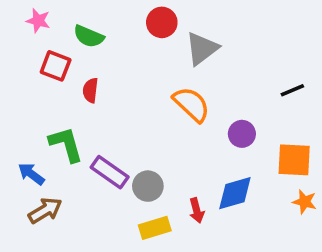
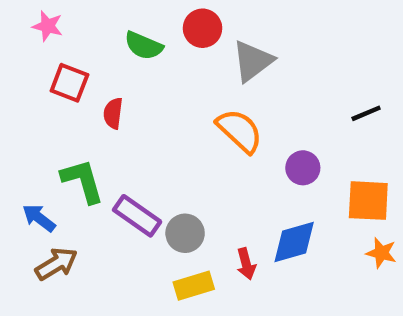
green semicircle: (89, 36) -> (144, 46), moved

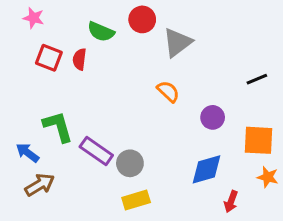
red semicircle: (113, 113) -> (79, 59), moved
orange semicircle: (240, 131) -> (168, 91), size x0.7
red arrow: (246, 264) -> (231, 202), moved, turned 35

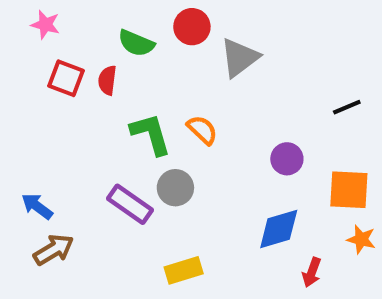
orange semicircle: (168, 91) -> (202, 130), moved
green L-shape: (58, 127) -> (151, 134), moved
gray circle: (130, 163) -> (175, 188), moved

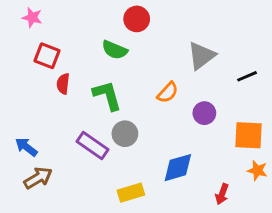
green semicircle: (136, 43) -> (115, 50), moved
gray triangle: (239, 58) -> (201, 56), moved
red semicircle: (107, 80) -> (63, 84), moved
orange semicircle: (202, 130) -> (168, 93), moved, turned 90
blue diamond: (279, 229) -> (178, 168), moved

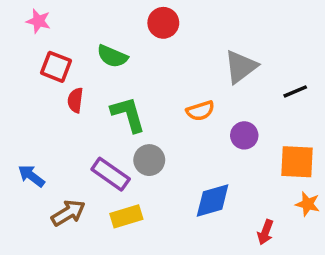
green semicircle: (115, 50) -> (112, 56), moved
orange semicircle: (168, 93) -> (200, 111), turned 30
brown arrow: (38, 178) -> (68, 213), moved
yellow rectangle: (131, 193) -> (126, 216), moved

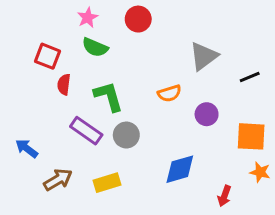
pink star: (38, 21) -> (88, 18), moved, turned 30
purple rectangle: (111, 174) -> (86, 131), moved

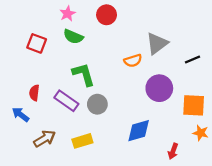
red semicircle: (64, 84) -> (34, 93), moved
orange semicircle: (169, 93) -> (133, 61), moved
purple circle: (207, 114) -> (159, 88), size x1.5

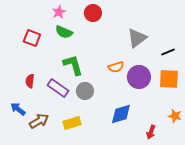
orange semicircle: (133, 61) -> (116, 67), moved
orange square: (194, 105) -> (169, 79), moved
blue arrow: (21, 115) -> (18, 109), moved

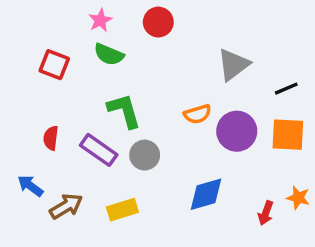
red arrow: (151, 132) -> (266, 213), moved

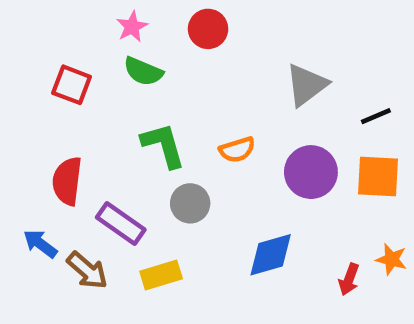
orange semicircle: (198, 114) -> (237, 150), moved
red semicircle: (51, 138) -> (67, 181), size x1.5
purple rectangle: (99, 150) -> (121, 224), moved
brown arrow: (66, 206) -> (87, 270), turned 72

